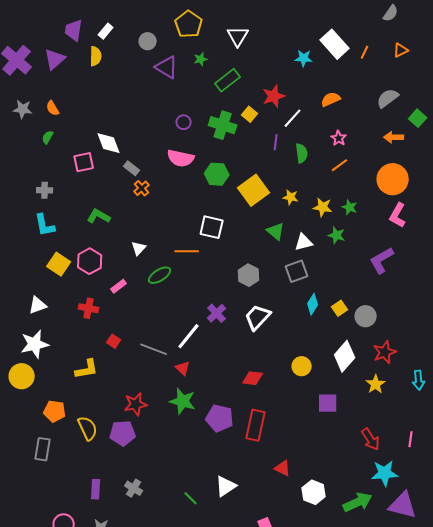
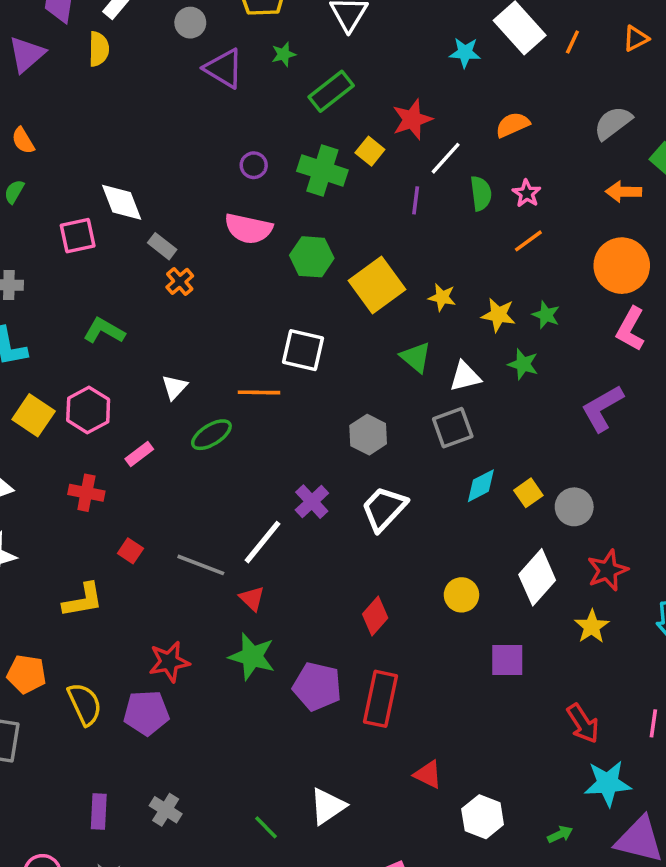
green semicircle: (302, 153) -> (481, 193), moved
cyan diamond: (313, 304) -> (481, 486), turned 30
red diamond: (253, 378) -> (375, 616), turned -55
green arrow: (358, 502) -> (560, 834), size x0.5

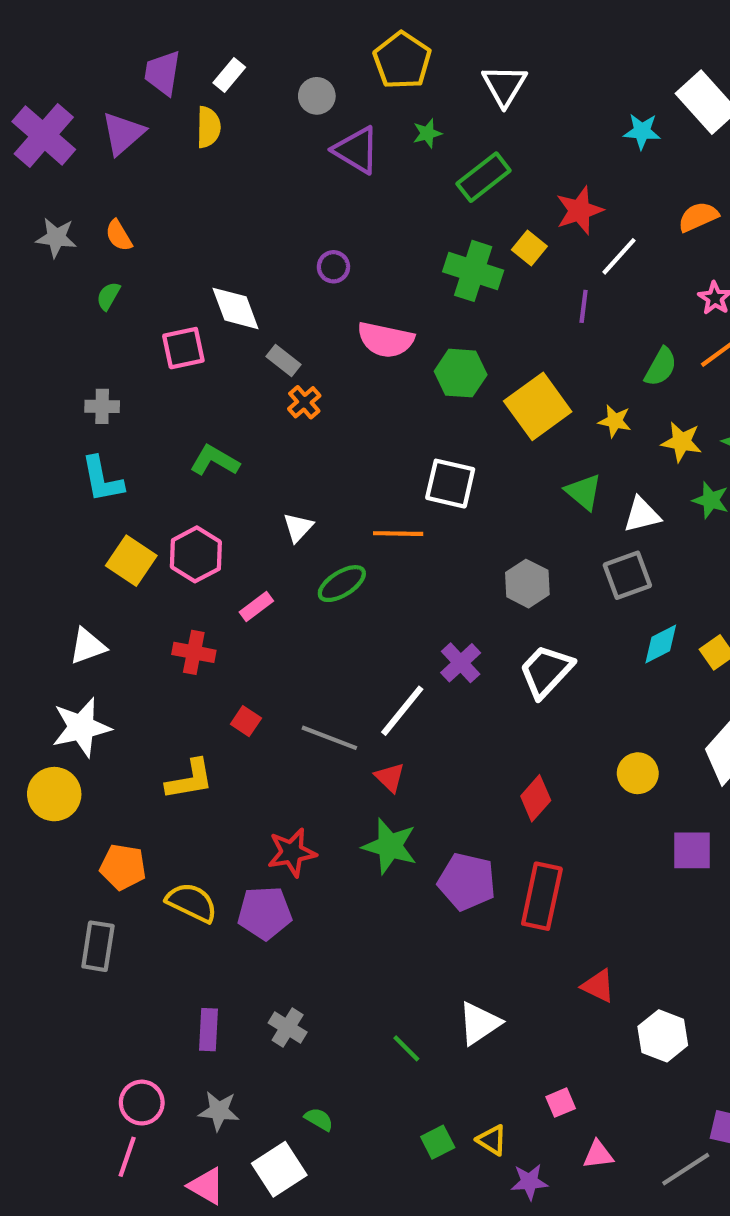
purple circle: (254, 165) -> (333, 267), moved
green semicircle: (481, 193) -> (661, 367), moved, turned 36
yellow semicircle: (85, 704) -> (192, 902), turned -39

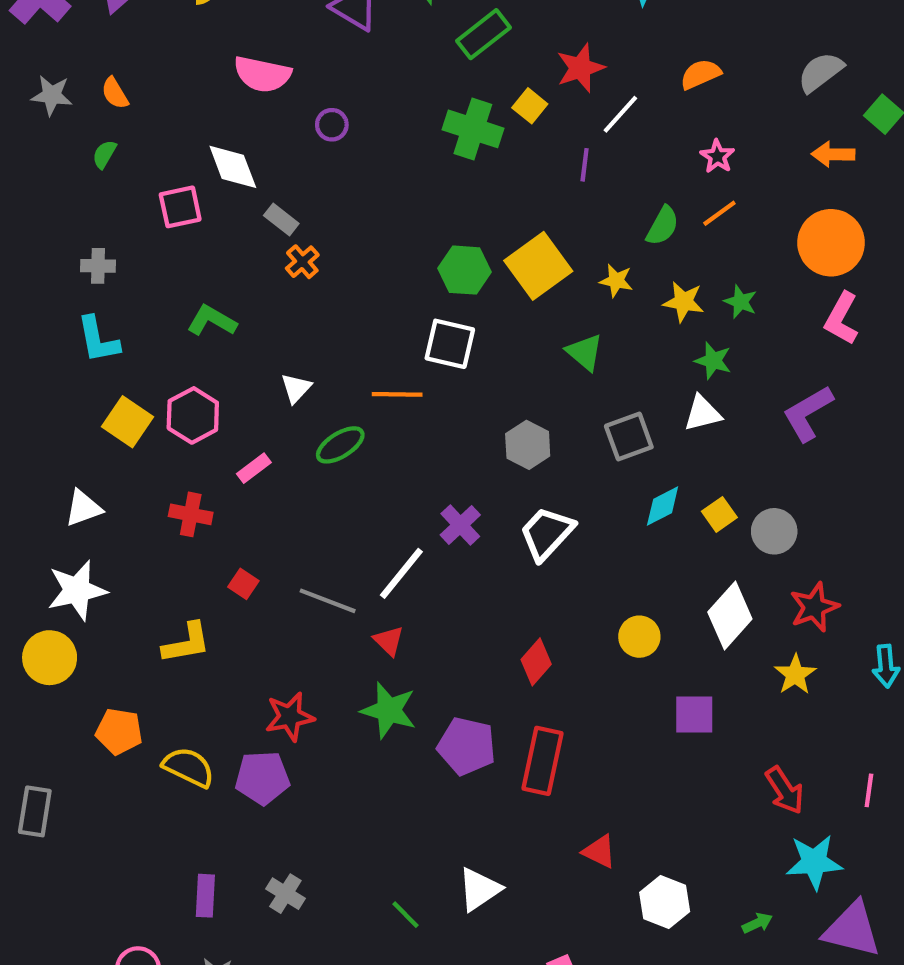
pink semicircle: (386, 340) -> (262, 74), moved
green hexagon: (461, 373) -> (465, 270), moved
white triangle: (642, 515) -> (703, 413), moved
gray rectangle: (98, 946) -> (35, 811), moved

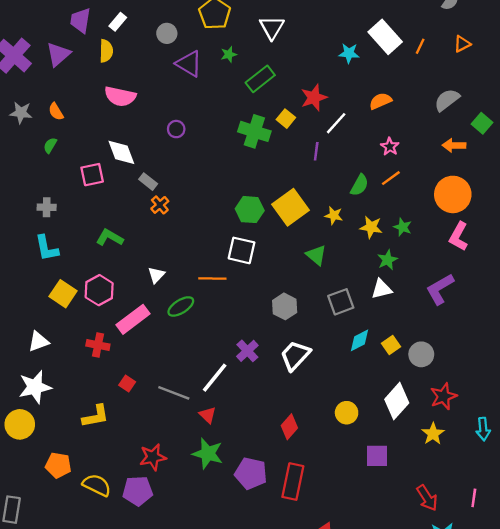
pink semicircle: (262, 74) -> (120, 96), moved
green star: (713, 361) -> (387, 260), turned 30
pink rectangle: (254, 468) -> (133, 319), size x1.8

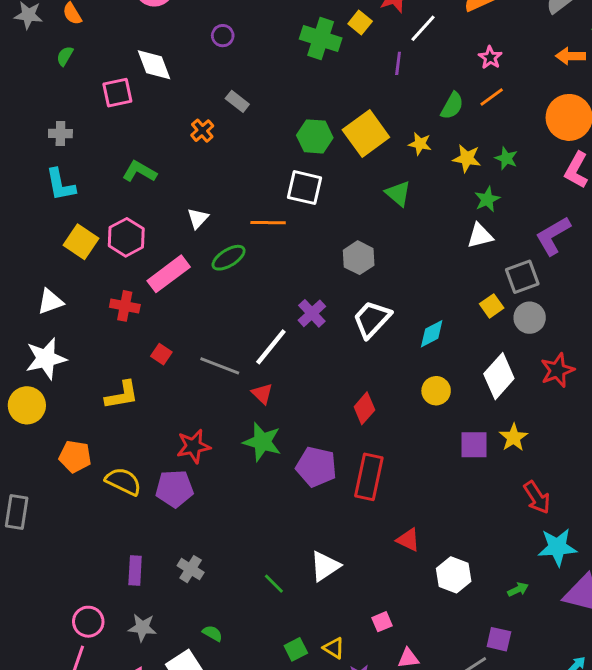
gray rectangle: (148, 182) -> (237, 101), moved
gray square: (341, 302) -> (522, 277), moved
cyan diamond: (359, 340) -> (432, 334), moved
yellow star: (433, 434) -> (514, 437), moved

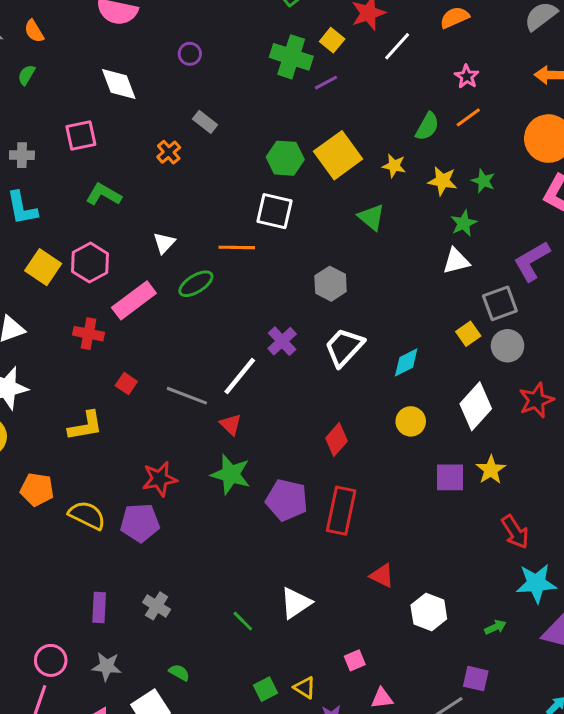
purple line: (398, 63) -> (326, 83), moved, turned 55
pink square: (117, 93) -> (81, 135), moved

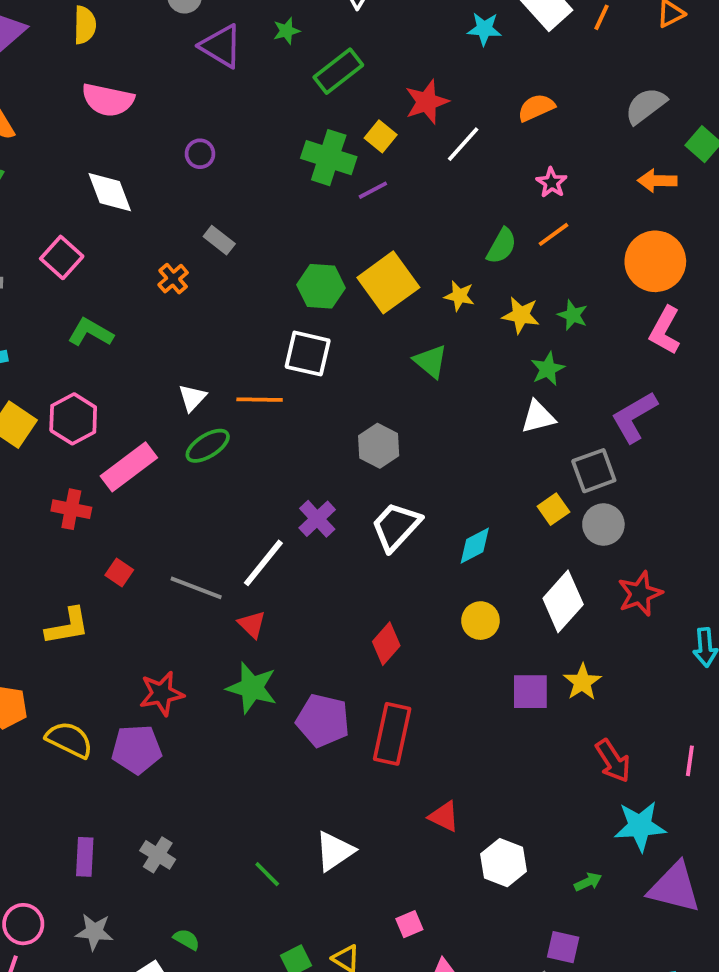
pink square: (81, 135) -> (62, 257), turned -36
white triangle: (164, 243) -> (192, 398), moved

